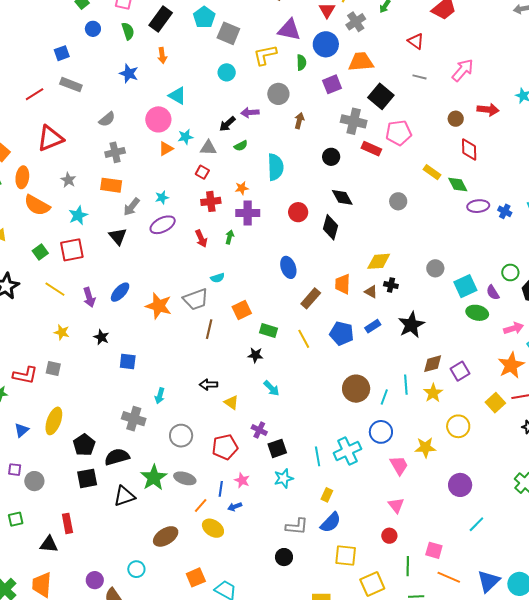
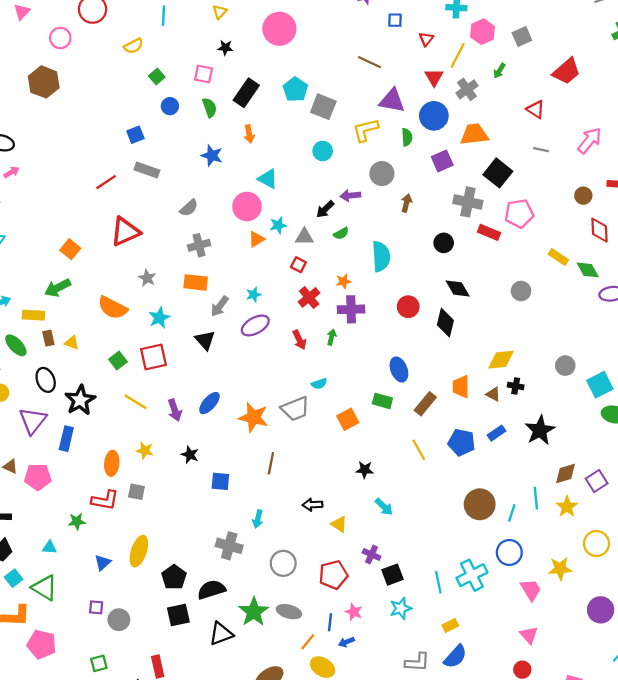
orange ellipse: (22, 177) -> (112, 463), moved
red cross: (211, 201) -> (309, 297), turned -30
brown line: (209, 329) -> (271, 463), moved
green rectangle: (268, 330) -> (382, 401), moved
yellow rectangle: (327, 495) -> (450, 625), turned 40

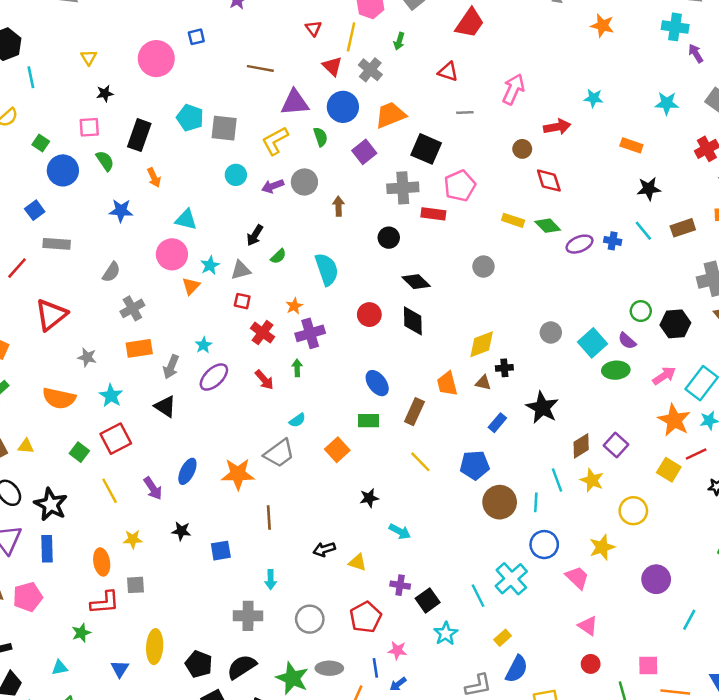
blue square: (395, 20) -> (196, 37), moved
blue circle: (170, 106) -> (63, 170), size x1.6
purple arrow: (350, 196) -> (273, 186), moved
yellow line: (136, 402) -> (110, 491), turned 45
blue pentagon: (462, 442) -> (475, 465), moved

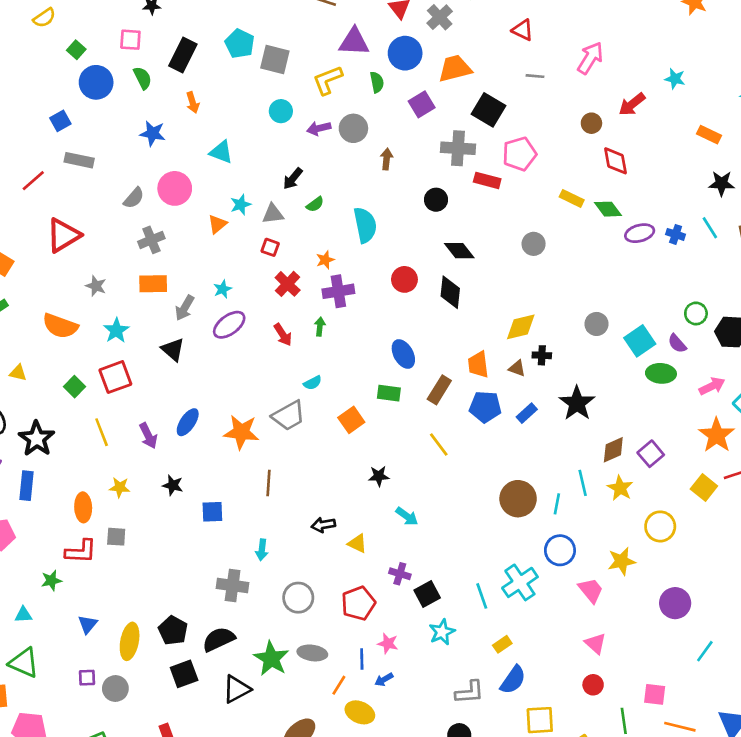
red arrow: (557, 127) -> (632, 104), turned 145
pink circle: (172, 254) -> (175, 188), moved
blue pentagon: (475, 465) -> (485, 407), moved
yellow ellipse: (155, 647) -> (130, 641), moved

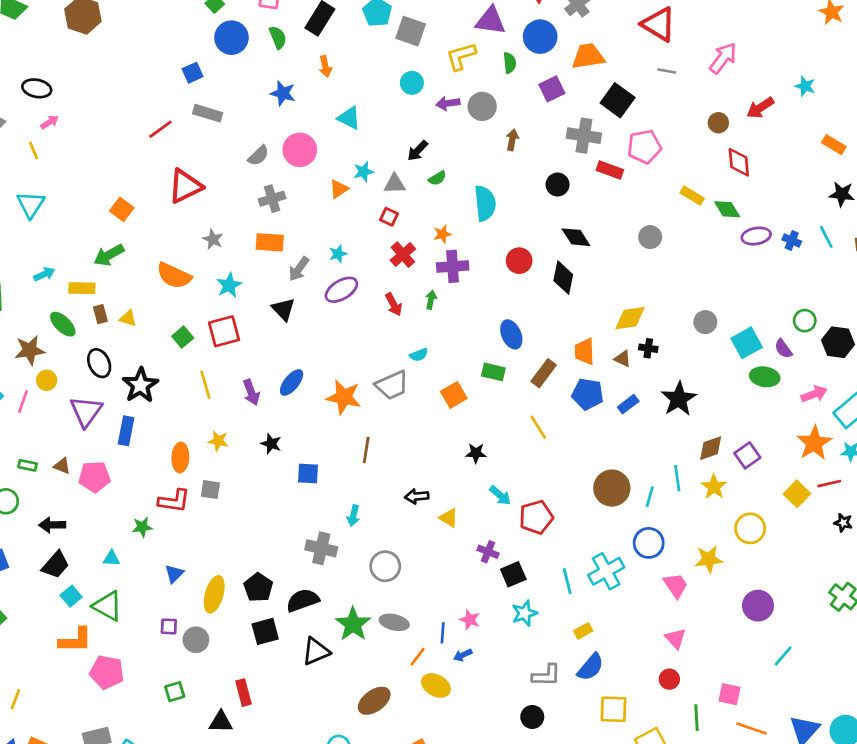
red triangle: (523, 30) -> (659, 24), size x1.6
red pentagon: (358, 603) -> (536, 517), moved

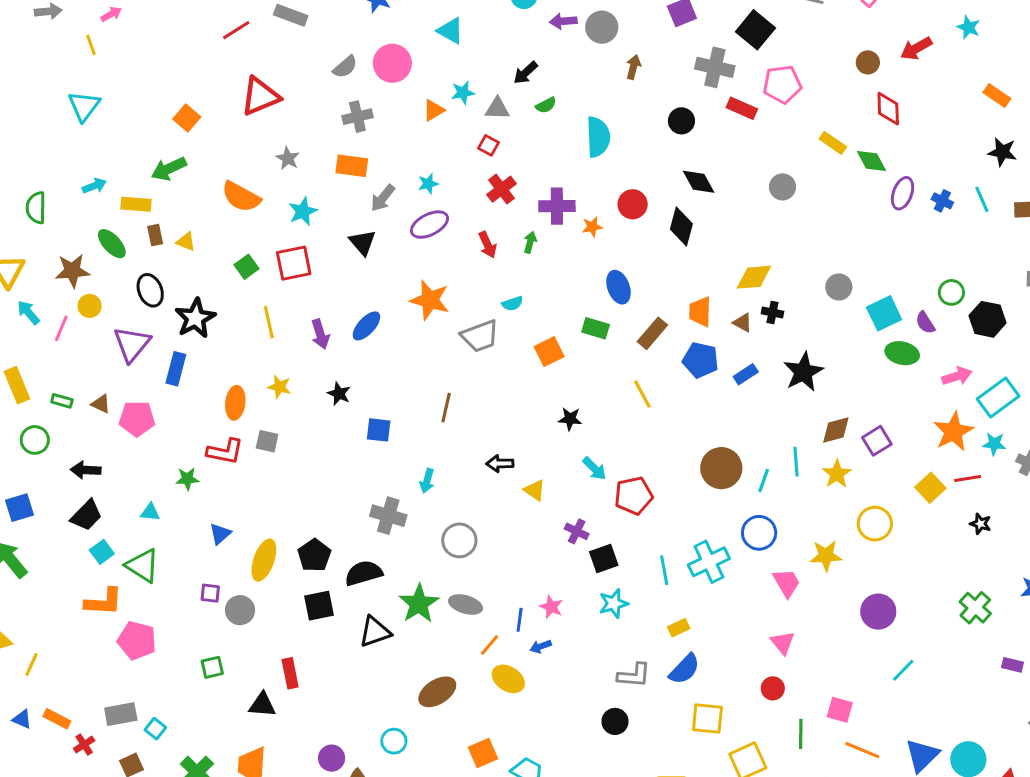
orange star: (442, 234) -> (592, 227), moved
purple ellipse: (756, 236) -> (903, 193), turned -64
orange star: (344, 397) -> (430, 300), moved

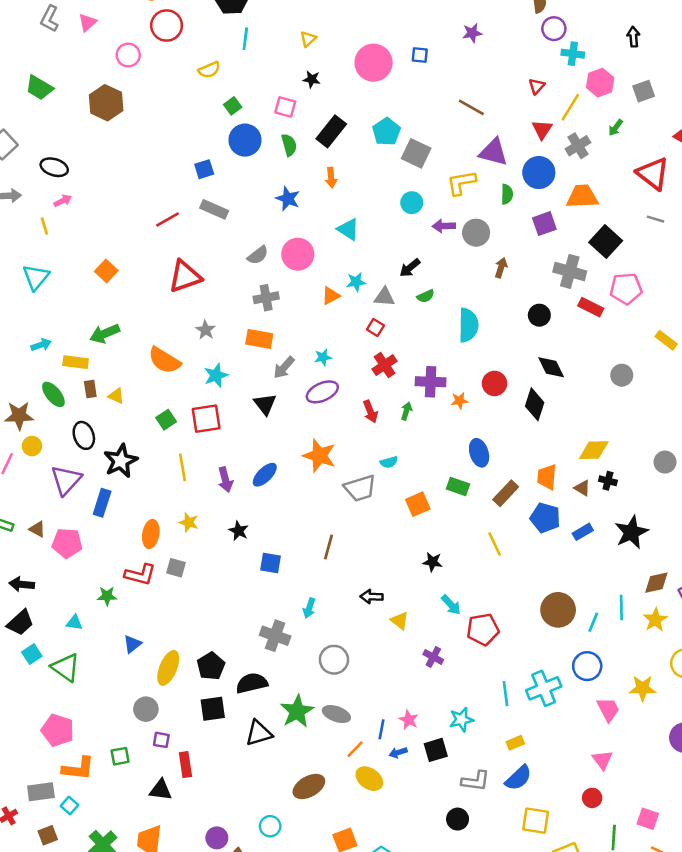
orange square: (187, 118) -> (106, 271), moved
black square: (604, 559) -> (436, 750), moved
purple square: (210, 593) -> (161, 740), moved
orange L-shape: (104, 602) -> (78, 768), moved

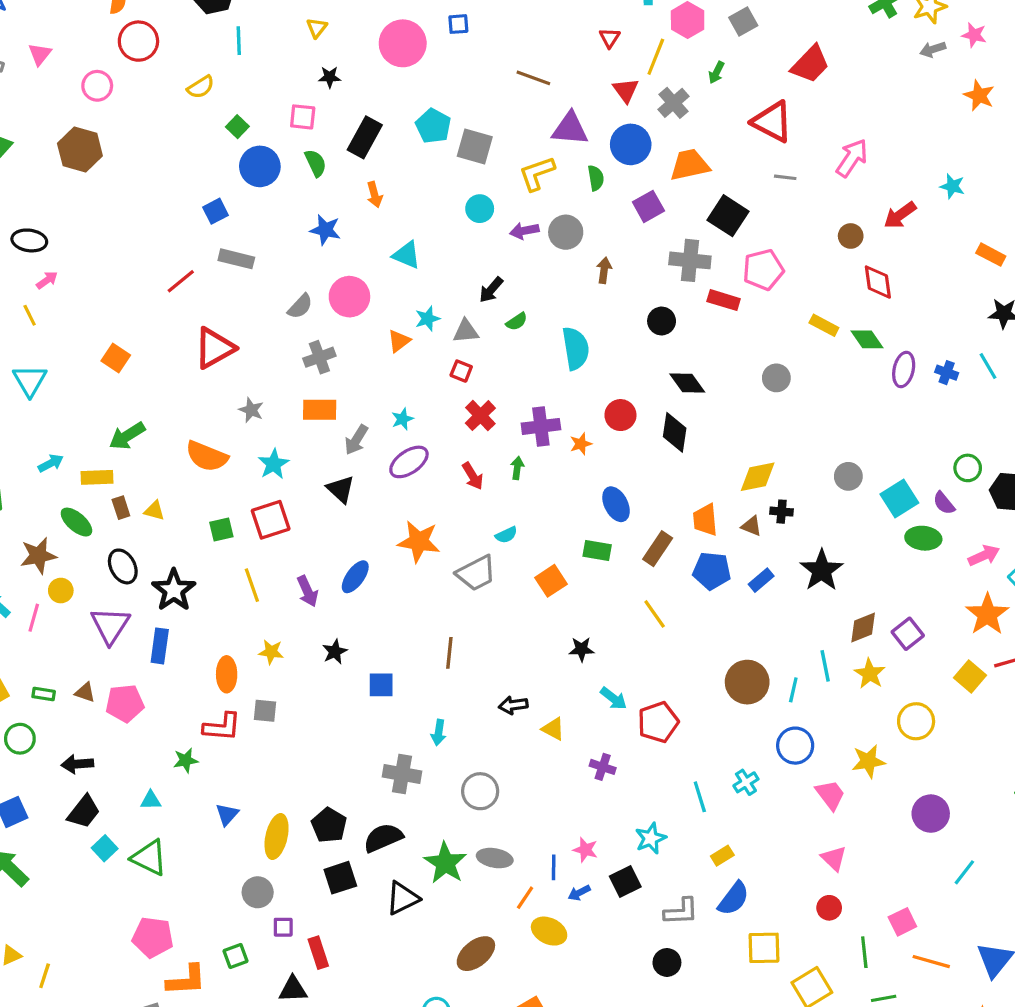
green square: (166, 420) -> (221, 529), turned 30
black star: (239, 531) -> (335, 652), turned 30
cyan cross: (544, 688) -> (746, 782), size x0.6
pink square: (648, 819) -> (902, 922), turned -35

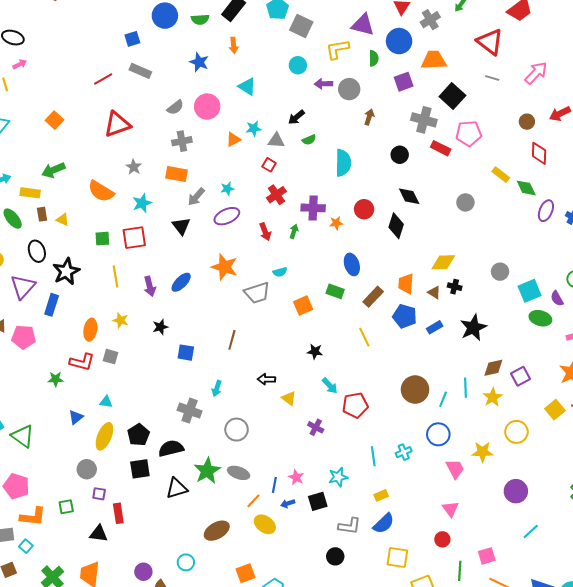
green semicircle: (316, 163) -> (200, 19), turned 102
cyan triangle: (151, 800) -> (106, 402), moved

